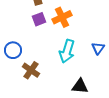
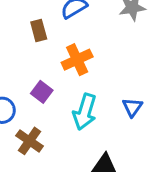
purple square: (39, 19) -> (42, 92), moved, turned -32

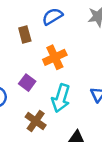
brown cross: (30, 141) -> (36, 121), moved

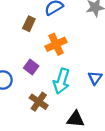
brown rectangle: (25, 34) -> (29, 24), turned 40

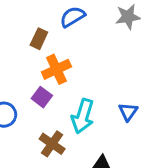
orange cross: (56, 44) -> (56, 69), moved

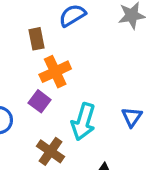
brown rectangle: (39, 39) -> (36, 39), turned -36

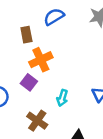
cyan arrow: (83, 122) -> (62, 98), size x0.6

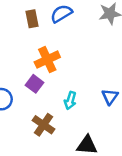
brown rectangle: (26, 35) -> (32, 19), moved

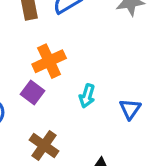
cyan arrow: (70, 100) -> (87, 96), moved

